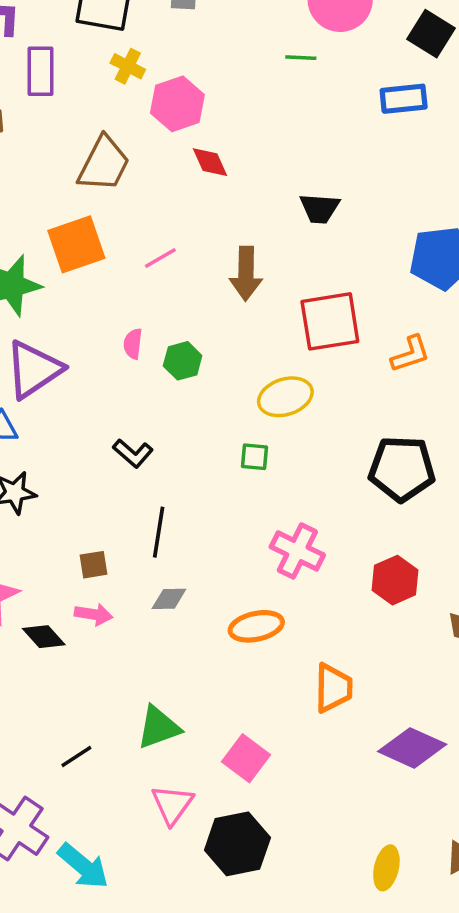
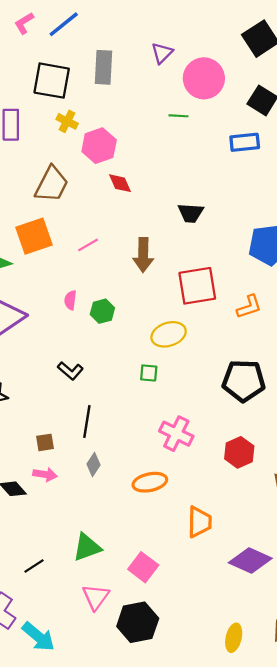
gray diamond: (169, 599) -> (94, 465), turned -55

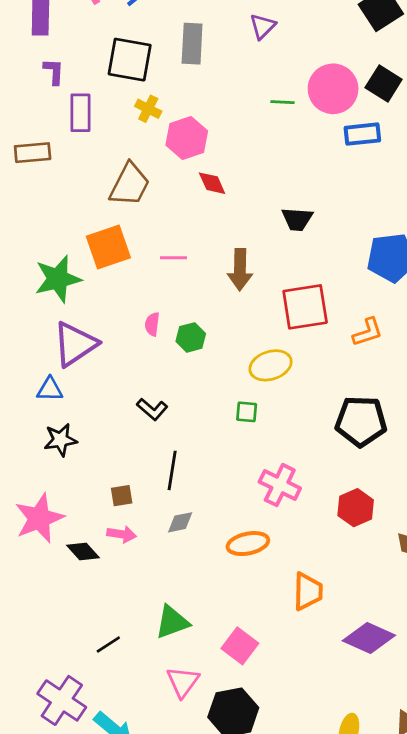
pink circle: (204, 78) -> (333, 89), moved
pink line: (88, 245) -> (173, 258), turned 30
gray diamond: (94, 465) -> (180, 522), turned 45

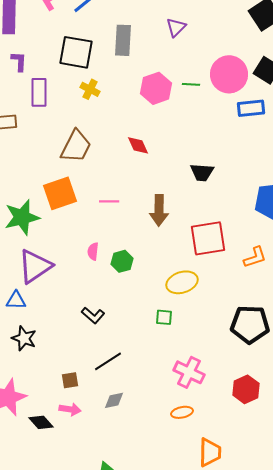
pink hexagon: (187, 138) -> (156, 88), moved
black star: (60, 440) -> (24, 338), turned 30
black line: (172, 470) -> (108, 361), turned 48
orange ellipse: (248, 544) -> (182, 412), moved, size x0.7

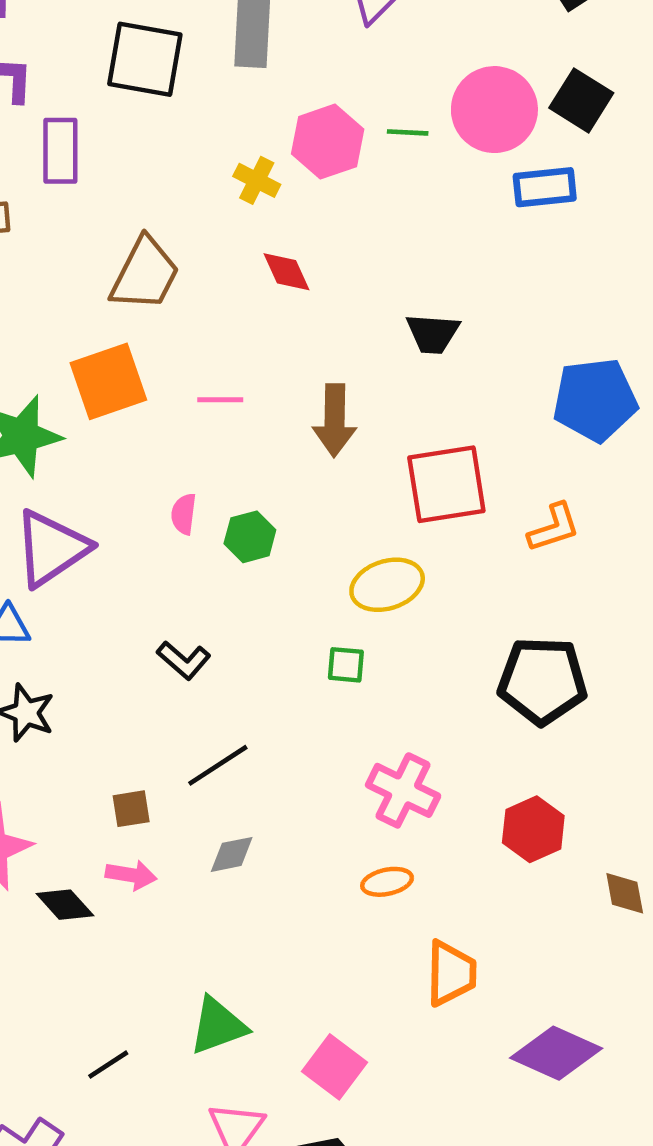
yellow cross: (90, 89) -> (257, 180), moved

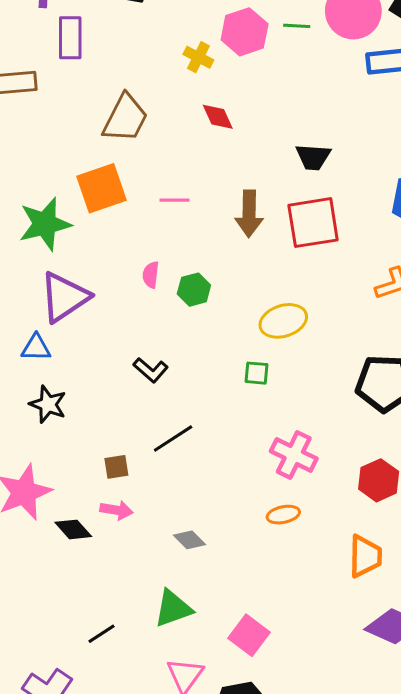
red square: (446, 484) -> (313, 223), moved
gray diamond: (232, 854) -> (189, 540), moved, turned 56
orange trapezoid: (451, 973) -> (365, 556), moved

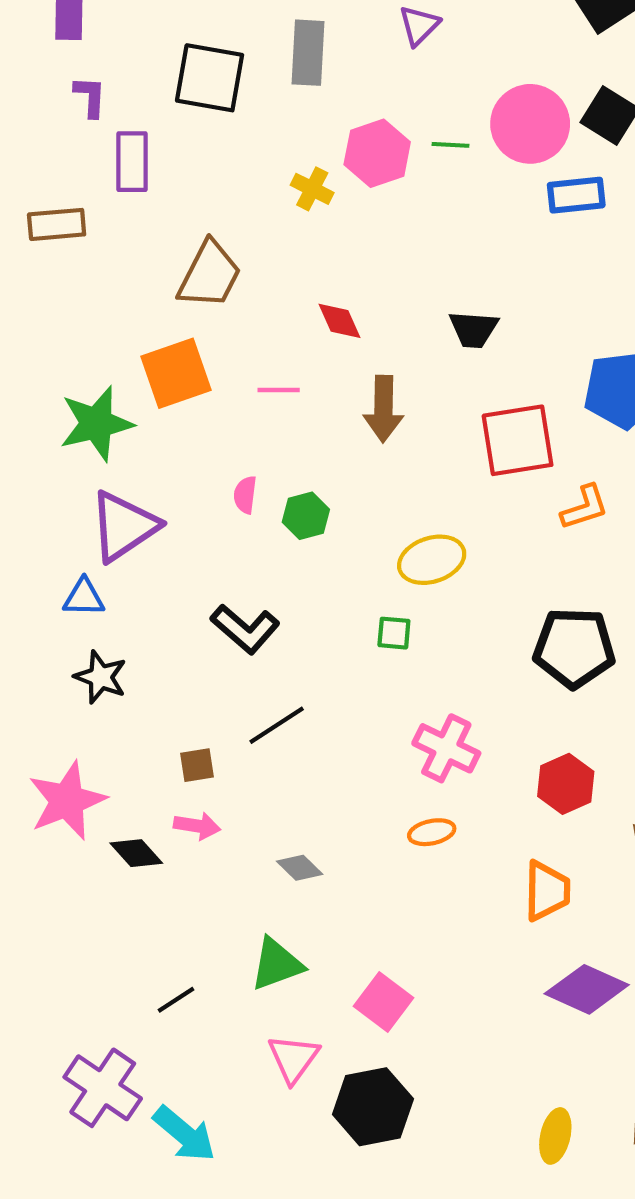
red diamond: (218, 117) -> (339, 321), moved
red square: (313, 223) -> (518, 440), moved
black L-shape: (151, 370) -> (245, 629), size x1.4

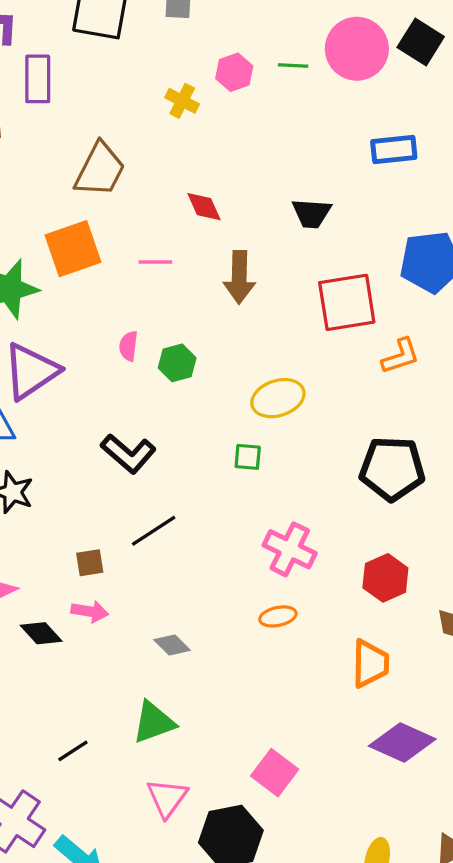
pink hexagon: (377, 153) -> (234, 72), size x0.7
blue rectangle: (576, 195) -> (394, 150), moved
pink square: (383, 1002) -> (275, 773), moved

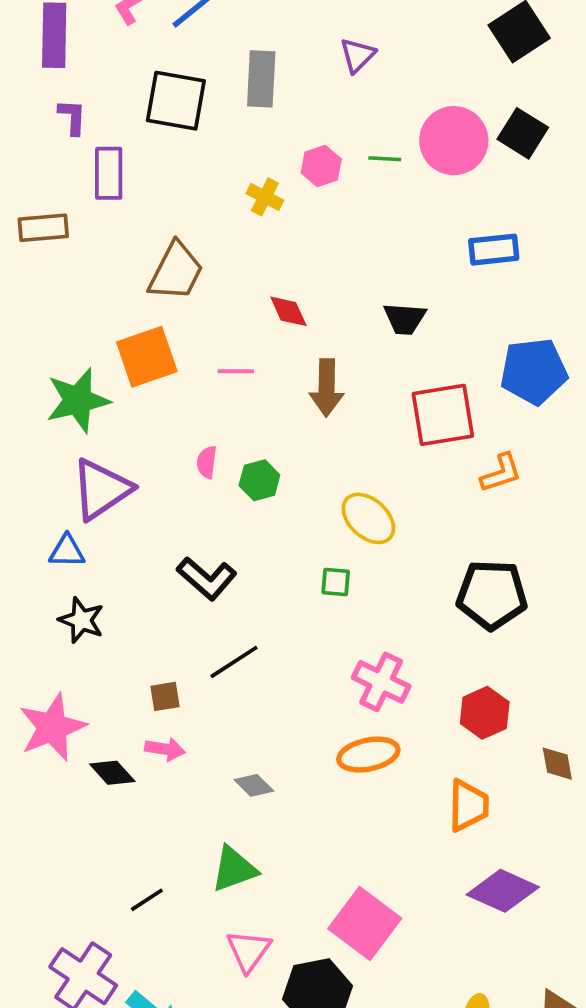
yellow ellipse: (278, 398) -> (368, 518), turned 60
orange ellipse: (278, 616) -> (368, 755), size x1.5
pink square: (275, 773) -> (365, 923), size x1.4

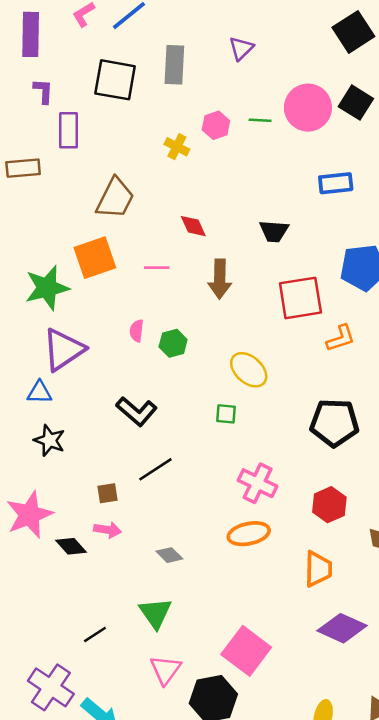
green triangle: (234, 869) -> (155, 613), turned -45

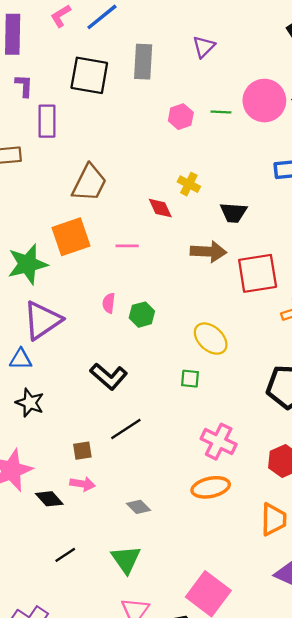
yellow cross: (177, 147) -> (189, 184), moved
brown arrow: (220, 279) -> (208, 252), moved, turned -88
black line: (95, 634) -> (65, 555), moved

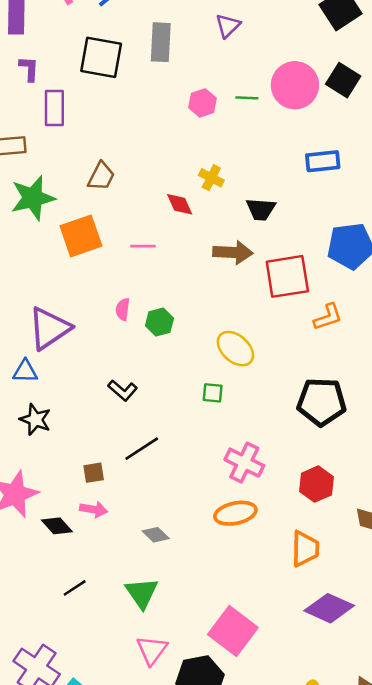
brown trapezoid: (89, 183) -> (101, 176), size x0.7
green star: (28, 264) -> (33, 198), moved
black L-shape: (109, 376) -> (123, 390), size x0.7

